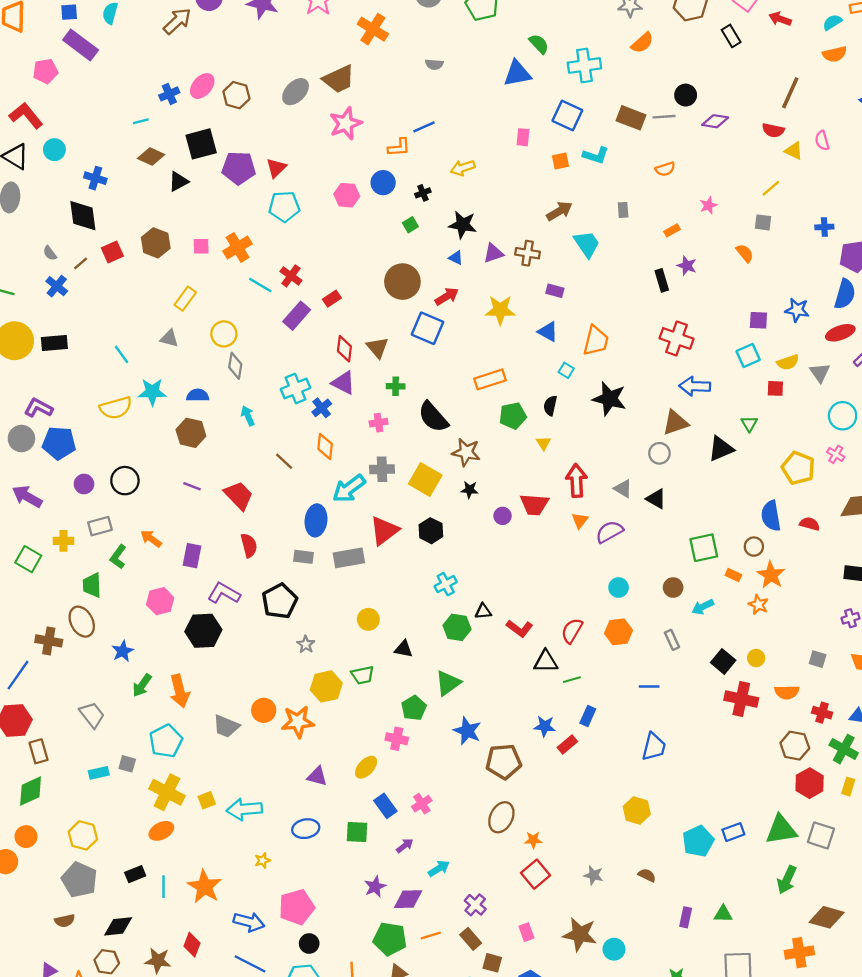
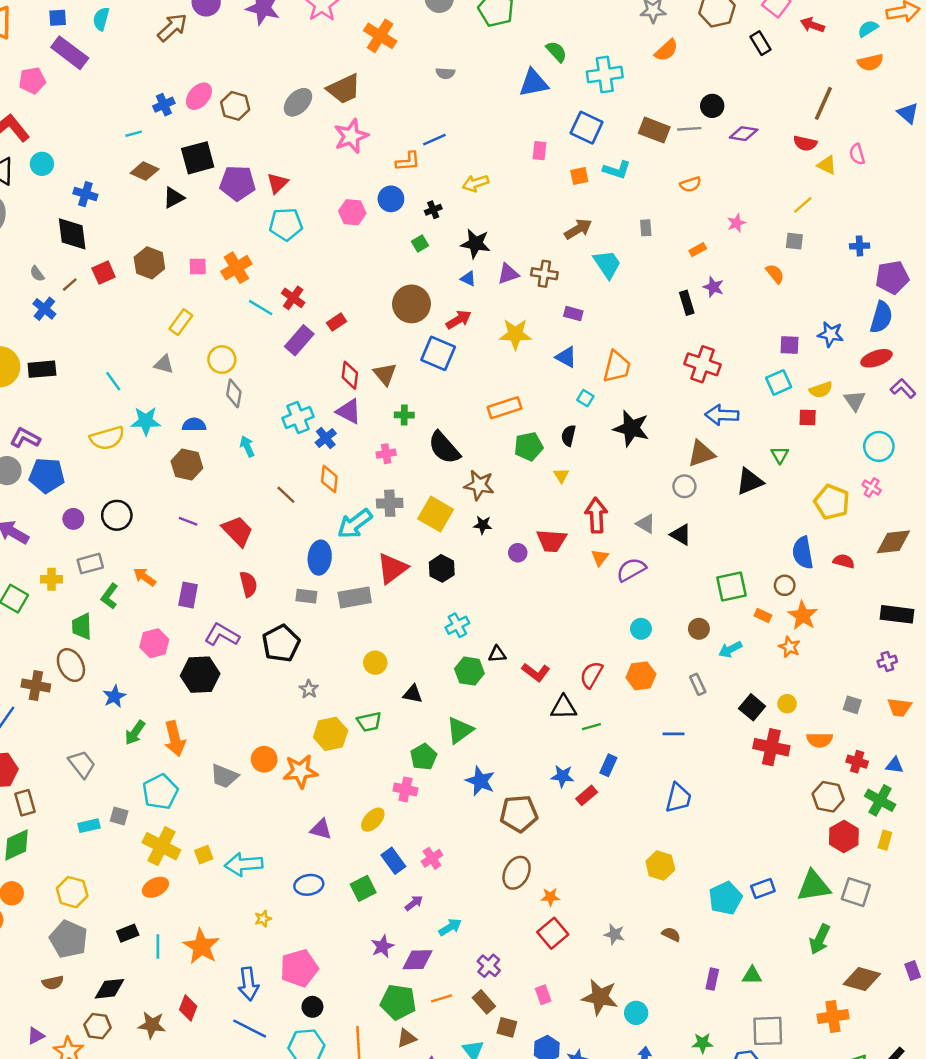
green square: (357, 832) -> (363, 888), turned -30
blue arrow: (249, 922) -> (248, 984), turned 68

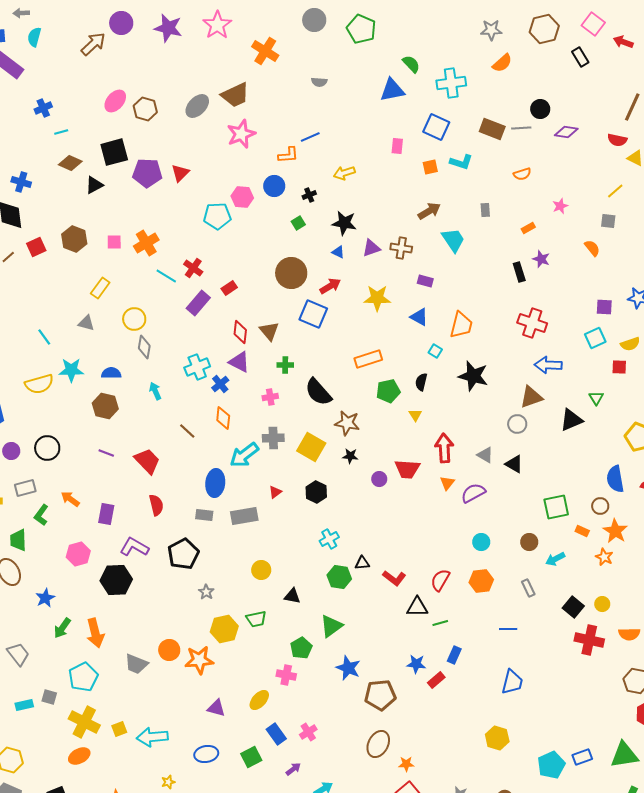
blue cross: (164, 105) -> (43, 108), moved
cyan pentagon: (286, 224) -> (217, 216), moved
red triangle: (392, 568) -> (275, 492), size x0.5

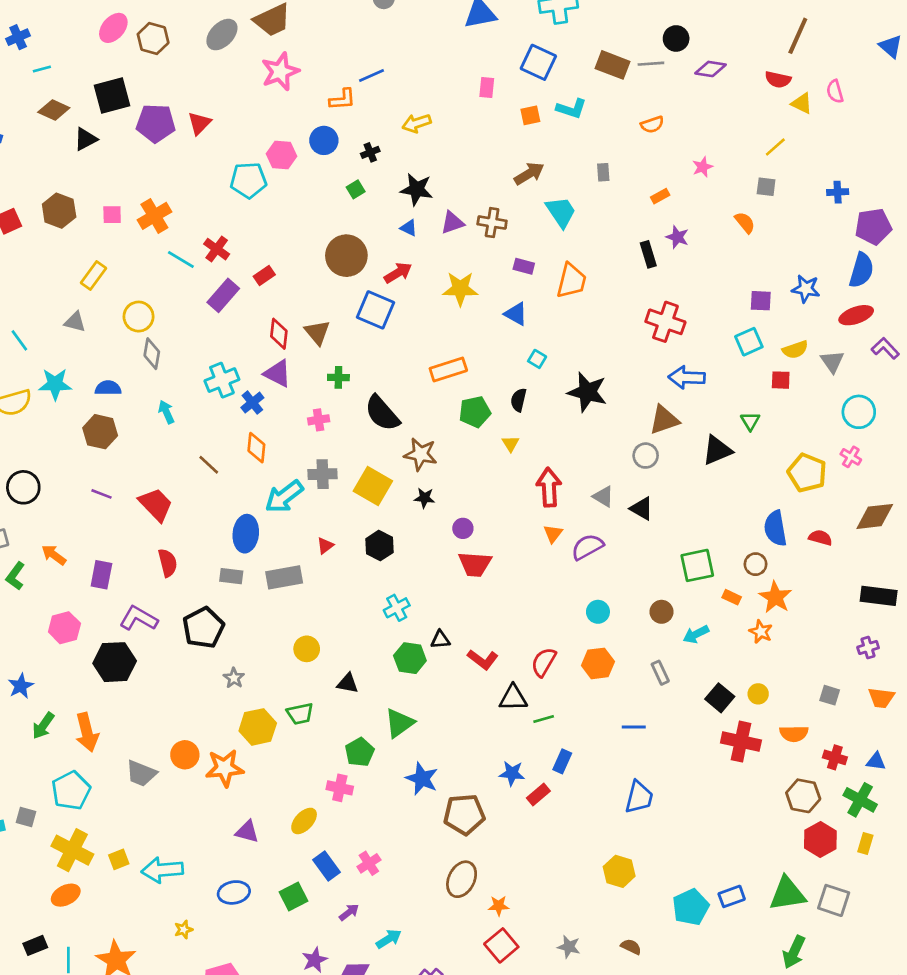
orange trapezoid: (461, 325) -> (571, 281), moved
red trapezoid: (407, 469) -> (475, 564), moved

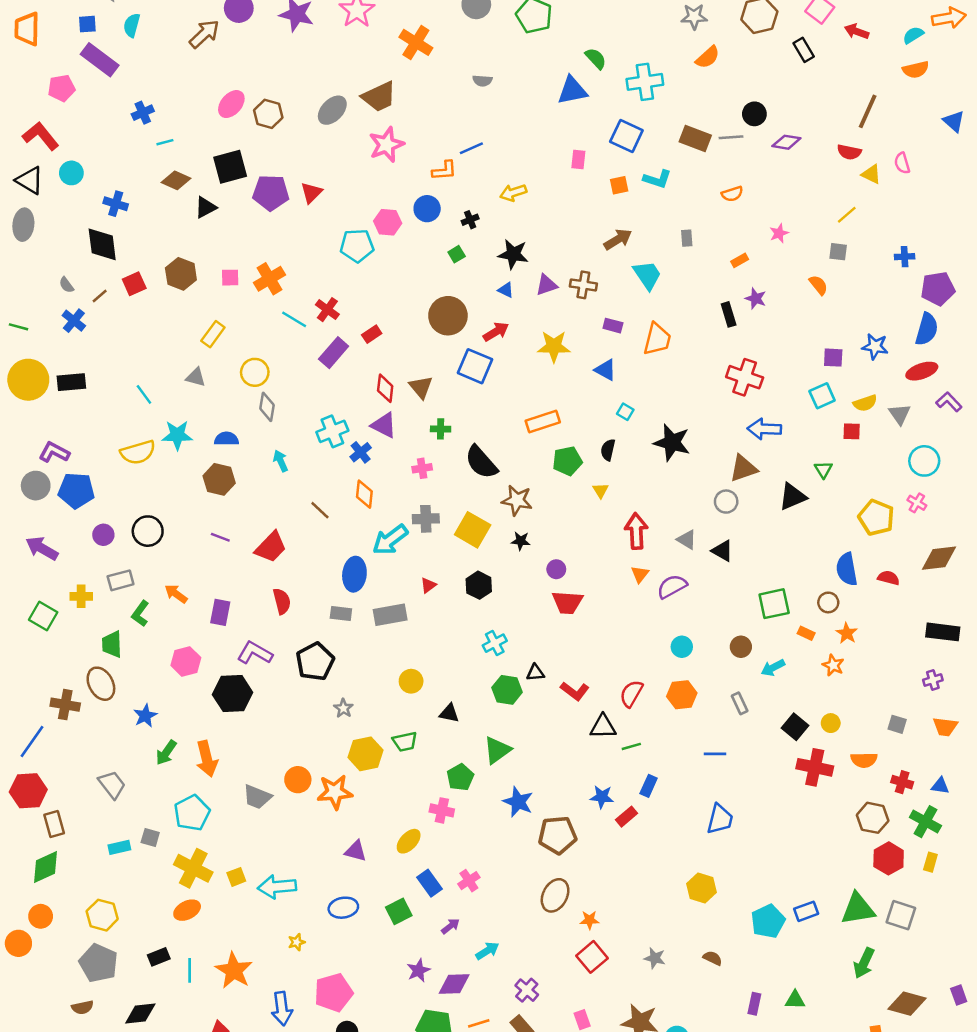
red trapezoid: (156, 505) -> (271, 547), turned 88
orange star: (775, 597) -> (847, 633), size x0.7

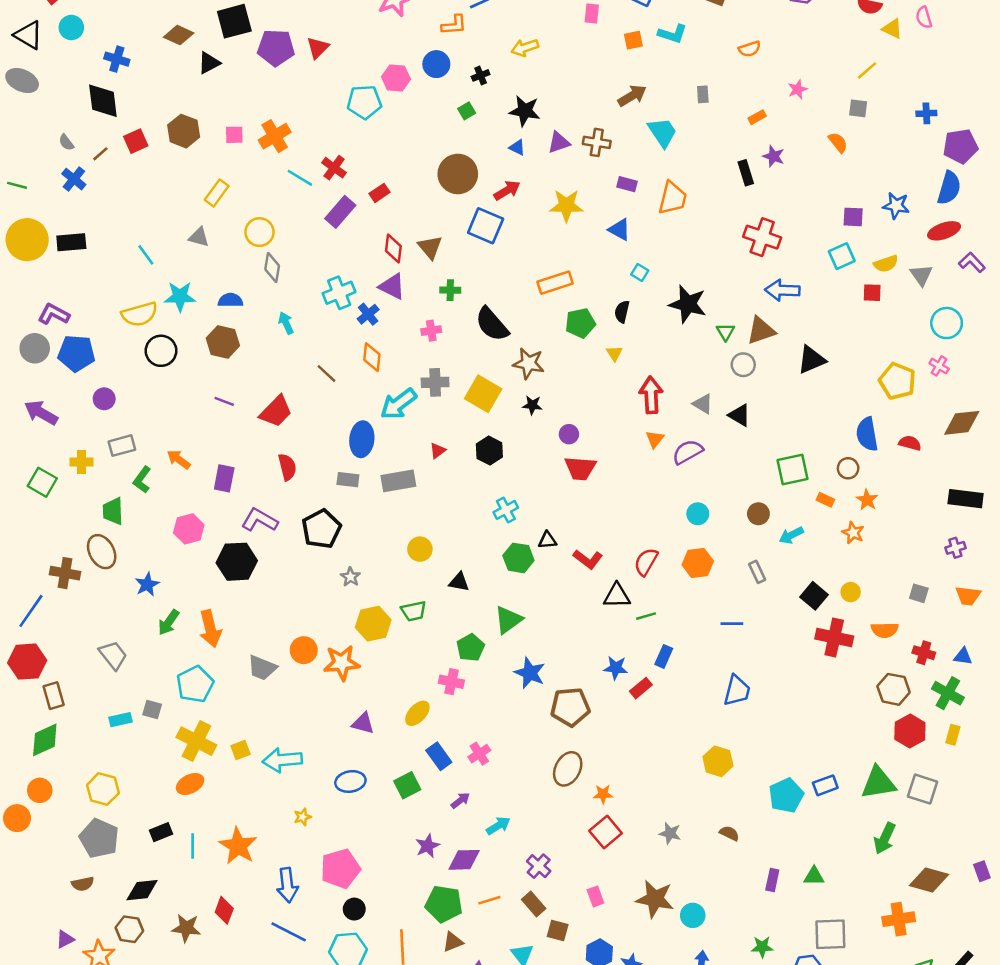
gray ellipse: (23, 225) -> (22, 81), turned -72
green triangle: (823, 470) -> (726, 332), moved
black circle: (148, 531) -> (161, 351), moved

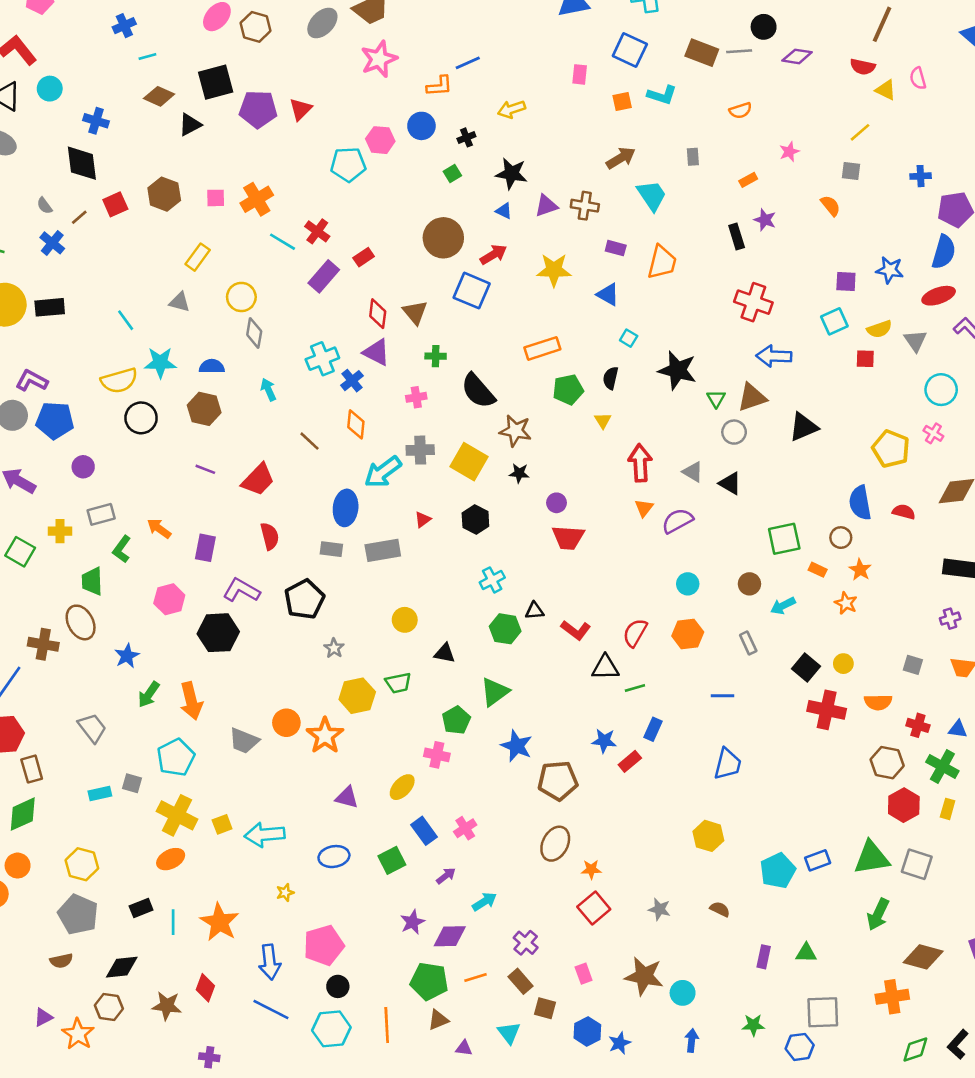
orange star: (342, 663) -> (325, 736), turned -30

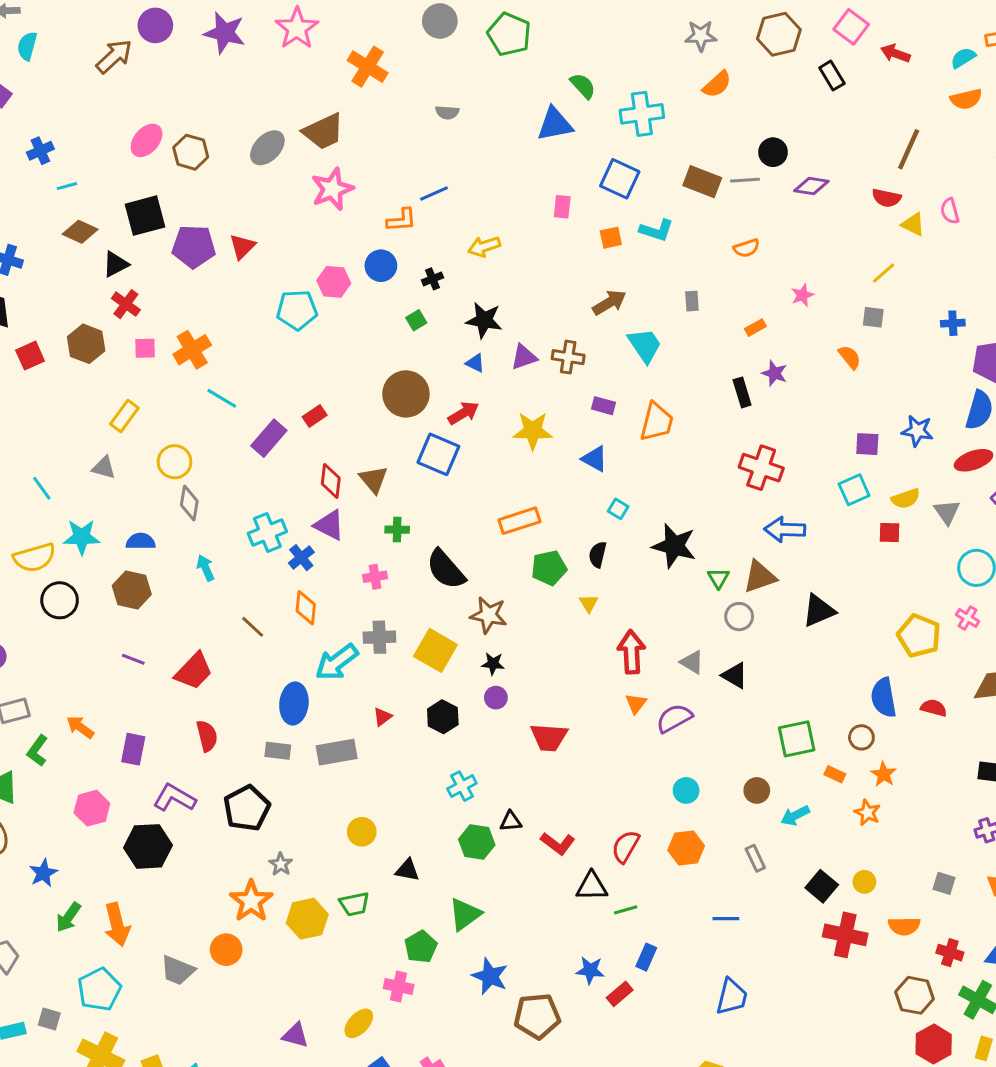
red cross: (317, 231) -> (126, 304), moved
purple circle: (557, 503) -> (496, 698), moved
orange star: (325, 736) -> (251, 901), moved

